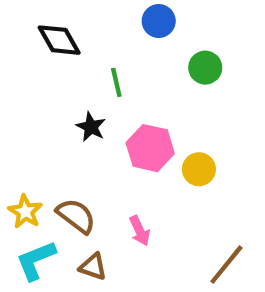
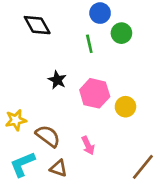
green circle: (205, 68) -> (121, 33), moved
green line: (116, 82) -> (89, 44), moved
yellow star: (25, 212) -> (16, 120), moved, turned 30

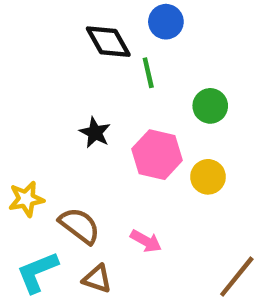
black diamond: (37, 25) -> (108, 42), moved
green circle: (121, 33) -> (210, 106), moved
pink arrow: (88, 145) -> (146, 241), turned -36

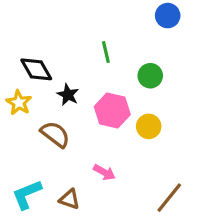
blue circle: (166, 22) -> (168, 16), moved
black diamond: (108, 42) -> (36, 69), moved
yellow star: (26, 199) -> (19, 103), moved, turned -30
brown semicircle: (79, 226) -> (55, 134), moved

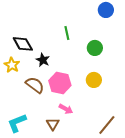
pink hexagon: (112, 111) -> (60, 83), moved
brown triangle: (69, 199) -> (53, 124), moved, turned 40

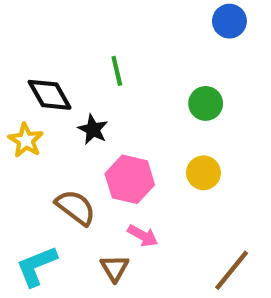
green line: (67, 33) -> (117, 71), moved
brown semicircle: (35, 85) -> (76, 207), moved

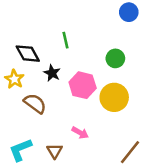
yellow circle: (203, 173) -> (114, 97), size x1.5
pink hexagon: (130, 179) -> (83, 85), moved
brown semicircle: (76, 207) -> (35, 103), moved
brown triangle: (115, 268) -> (55, 151), moved

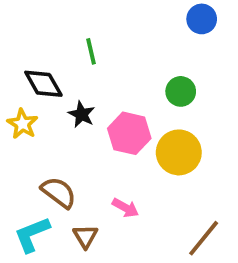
green line: (65, 40) -> (91, 51), moved
brown semicircle: (35, 103) -> (59, 192), moved

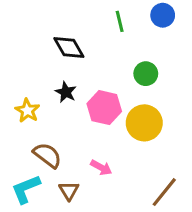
green line: (91, 51) -> (120, 21), moved
black diamond: (43, 84) -> (69, 48), moved
yellow star: (22, 124) -> (27, 111), moved

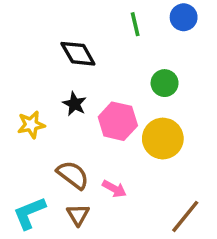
yellow star: (27, 111) -> (31, 125), turned 30
brown semicircle: (47, 155) -> (73, 175), moved

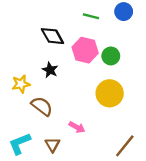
green line: (135, 24) -> (91, 16), turned -63
pink hexagon: (118, 121) -> (85, 50), moved
brown semicircle: (73, 175) -> (42, 106), moved

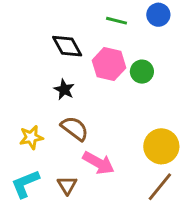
yellow star: (21, 84) -> (31, 137), moved
yellow circle: (110, 93) -> (161, 146), moved
brown semicircle: (42, 106) -> (75, 128), moved
pink arrow: (77, 127) -> (99, 163), size x1.5

